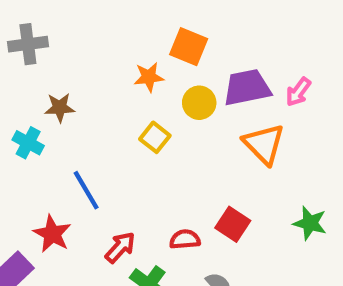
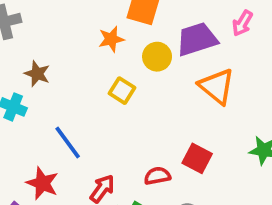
pink arrow: (298, 92) -> (242, 23), moved
brown star: (60, 108) -> (37, 74), turned 30

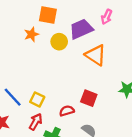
yellow square: (122, 91) -> (37, 99), moved

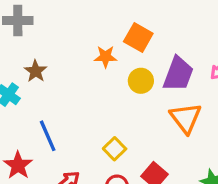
purple trapezoid: (81, 29) -> (178, 74), turned 115
yellow square: (37, 99) -> (115, 149), moved

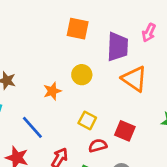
orange star: (105, 57) -> (52, 91), moved
yellow circle: (141, 81) -> (82, 75), moved

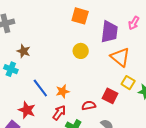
orange star: (52, 91) -> (63, 91), moved
yellow square: (87, 120) -> (128, 83), moved

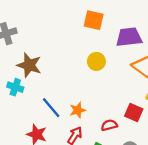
purple trapezoid: (109, 32) -> (129, 37), turned -100
brown star: (24, 51) -> (29, 65), size x1.5

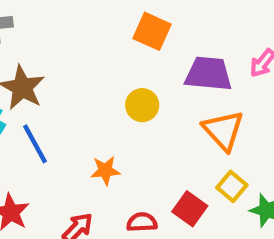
blue line: (51, 108) -> (35, 144), moved
orange star: (78, 110) -> (105, 170), moved

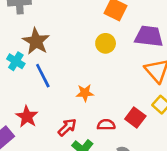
yellow circle: (142, 105) -> (106, 43), moved

